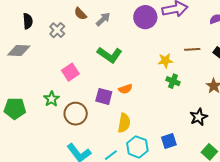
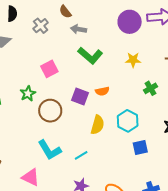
gray arrow: (103, 19) -> (79, 29), moved, turned -133
yellow star: (165, 61) -> (133, 60), moved
green cross: (173, 81) -> (150, 88), turned 32
cyan hexagon: (137, 147) -> (128, 121), moved

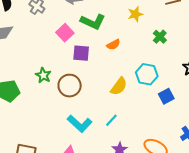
pink square: (49, 69) -> (65, 33), moved
orange semicircle: (102, 91) -> (113, 45), moved
purple square: (80, 96) -> (81, 53), moved
yellow semicircle: (98, 125) -> (119, 86), turned 36

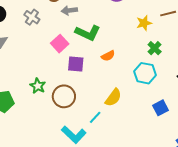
yellow star: (135, 14) -> (144, 23), moved
cyan hexagon: (147, 74) -> (145, 73), moved
cyan line: (111, 120) -> (95, 117), moved

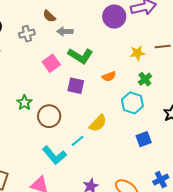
gray cross: (32, 17) -> (27, 34), turned 35
orange semicircle: (108, 56) -> (109, 76), moved
purple square: (76, 64) -> (76, 86), moved

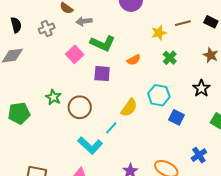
cyan hexagon: (132, 103) -> (159, 95), moved
blue square: (144, 139) -> (176, 117), turned -35

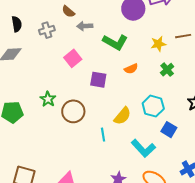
green L-shape: (103, 43) -> (115, 42), moved
cyan line: (111, 128) -> (103, 135), turned -56
cyan L-shape: (90, 145) -> (143, 148), moved

